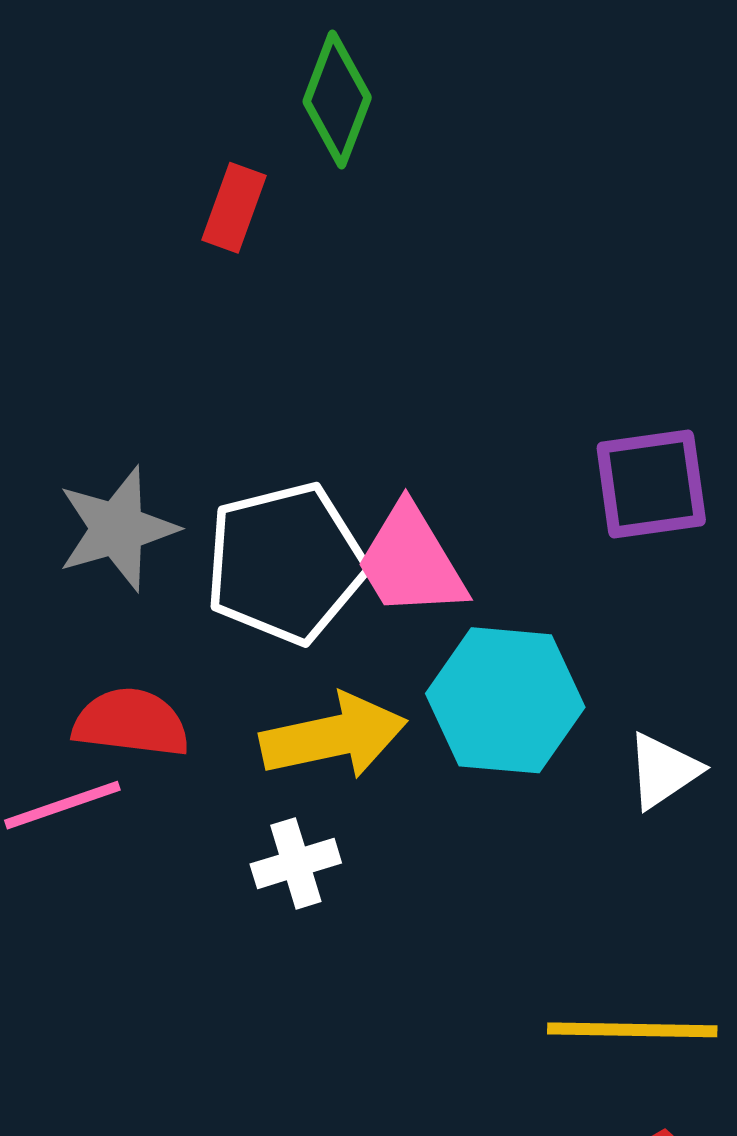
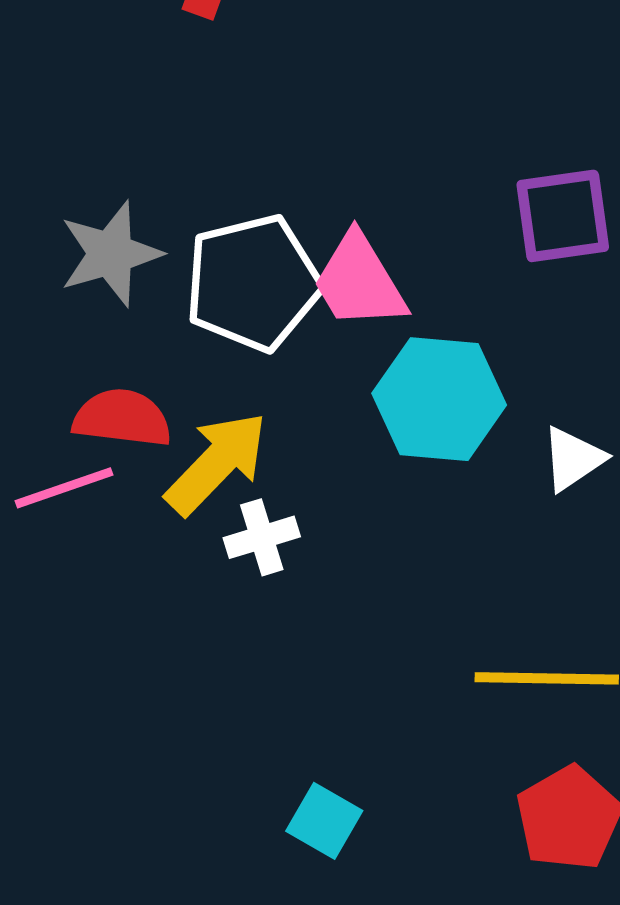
yellow arrow: (334, 736) -> (217, 463), moved, turned -34

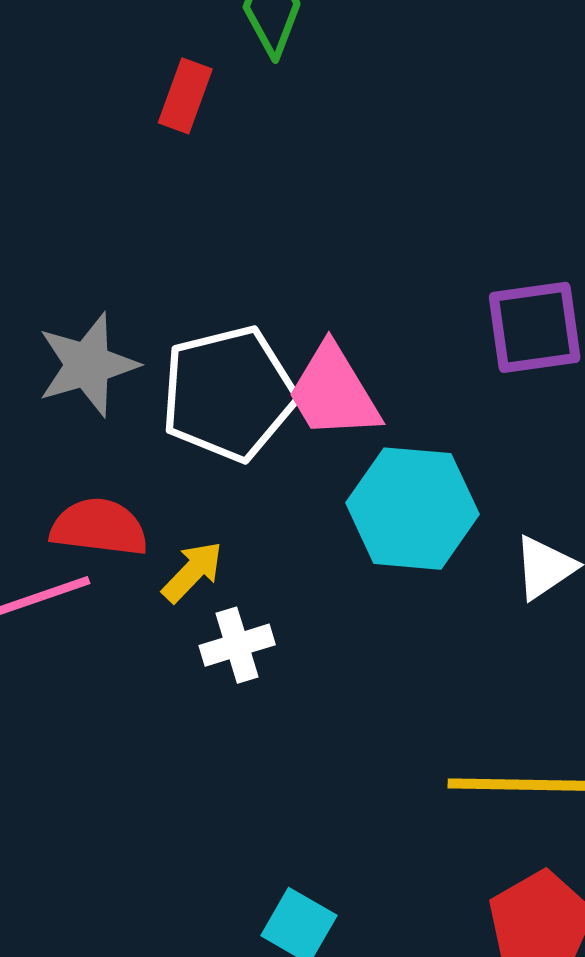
yellow arrow: (217, 463) -> (193, 572), size x0.6

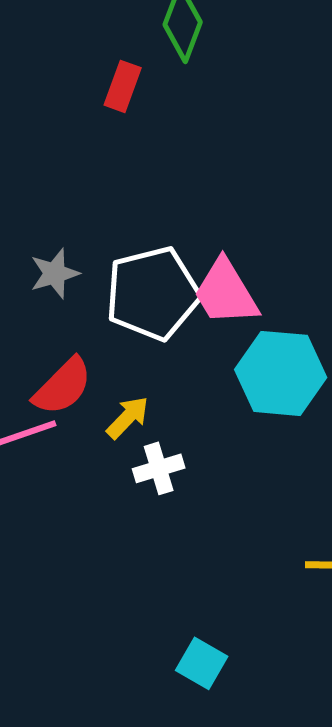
gray star: (88, 365) -> (55, 273), size x0.7
red semicircle: (99, 527) -> (63, 386), turned 128

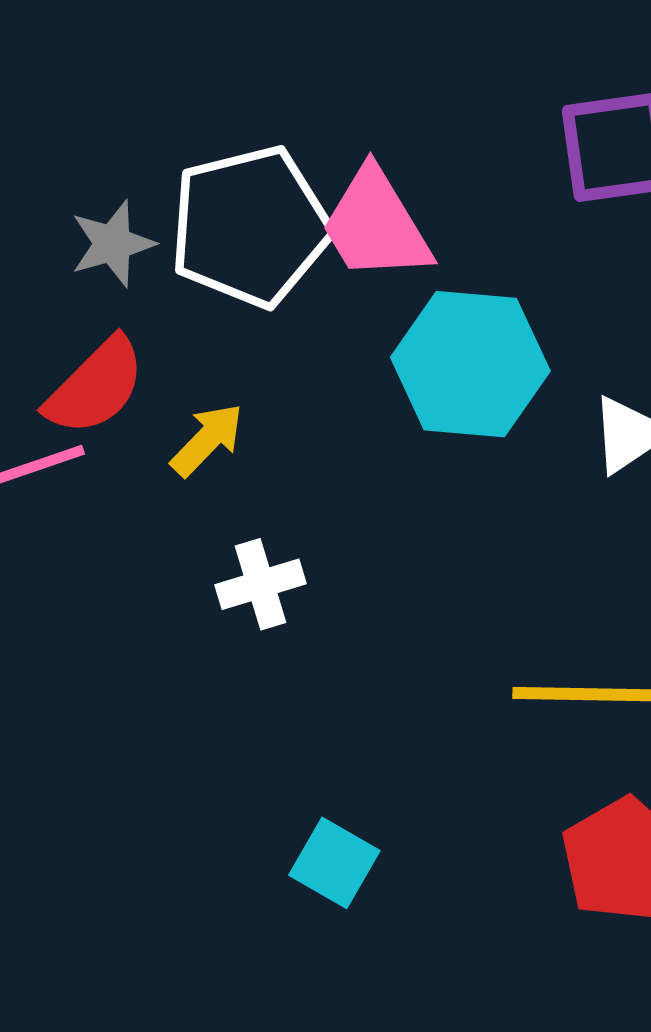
gray star: (55, 273) -> (113, 244), moved
white cross: (159, 468) -> (261, 584), moved

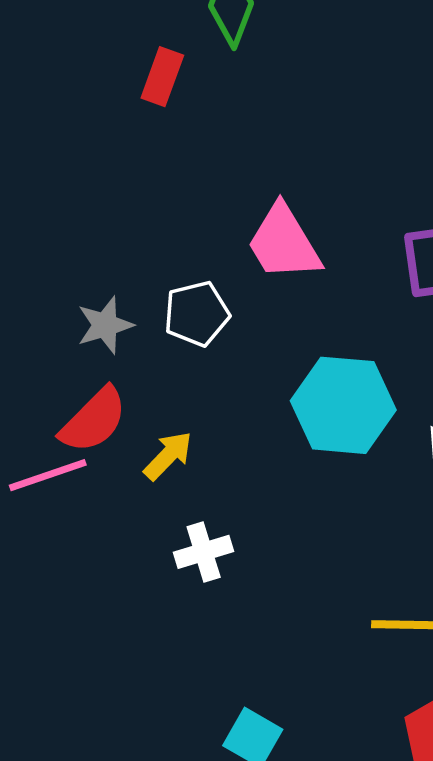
pink trapezoid: (376, 225) -> (284, 243), moved
white pentagon: (250, 226) -> (197, 314), size x0.6

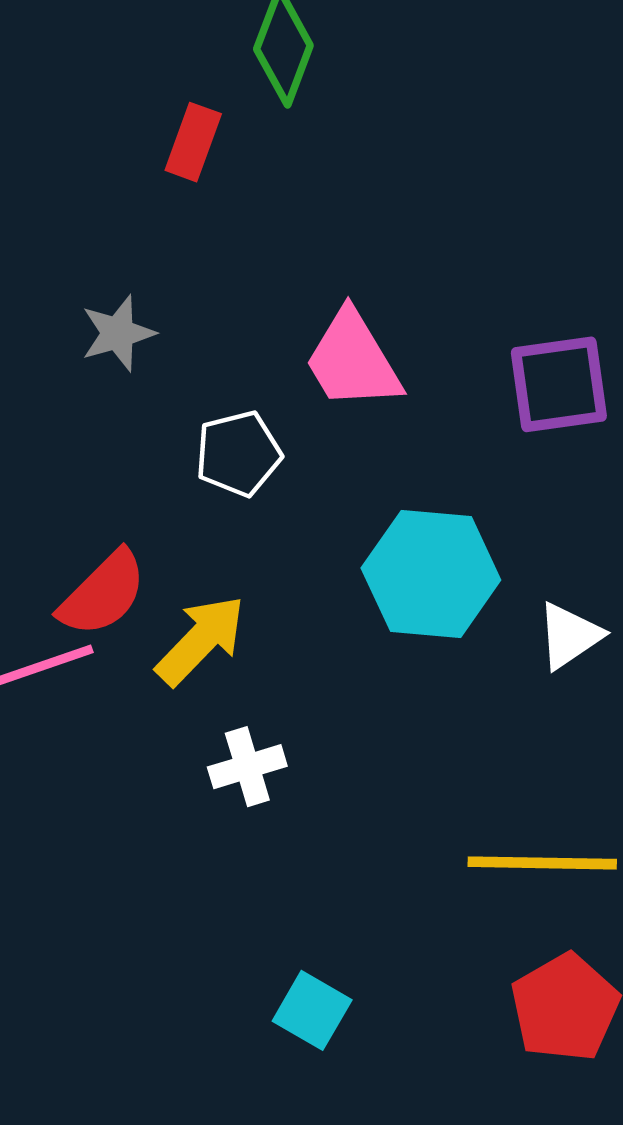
gray star: (105, 325) -> (118, 333), moved
yellow arrow: (168, 456) -> (201, 640), size x1.4

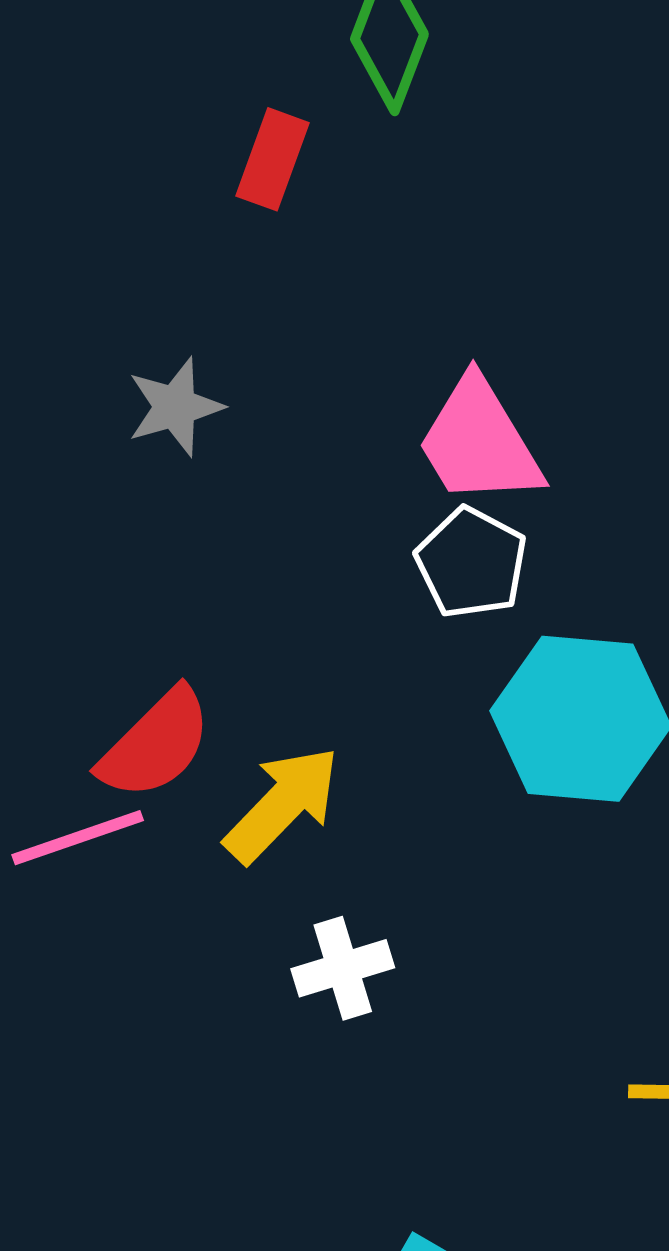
white pentagon: (238, 454) -> (471, 563), moved, turned -30

